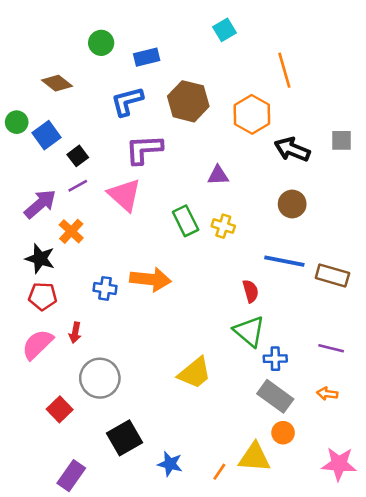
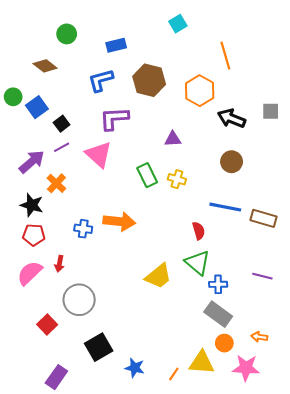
green circle: (101, 43) -> (67, 34), moved
yellow trapezoid: (195, 373) -> (158, 276), moved
orange arrow: (327, 394) -> (259, 337), moved
pink star: (339, 464) -> (246, 368), moved

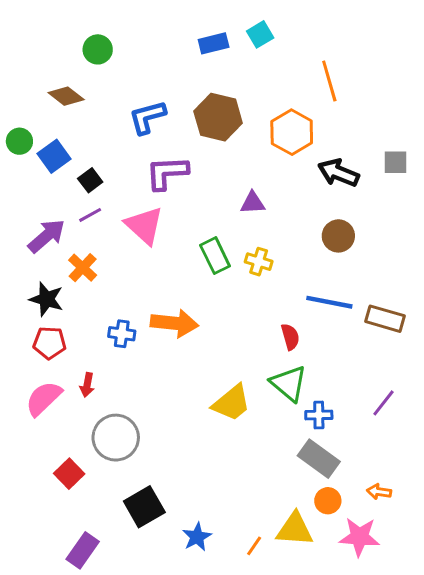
blue rectangle: (116, 45) -> (214, 43), moved
purple line: (262, 276) -> (383, 403), turned -66
blue star: (135, 368) -> (197, 537), turned 30

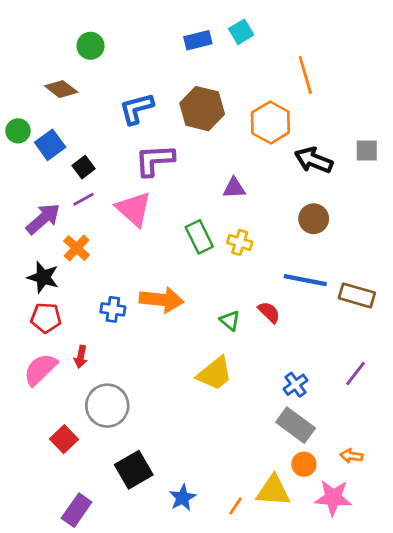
red semicircle: (290, 337) -> (269, 312), turned -30
green triangle: (289, 383) -> (230, 321), moved, size x0.6
blue cross: (319, 415) -> (296, 385), turned -35

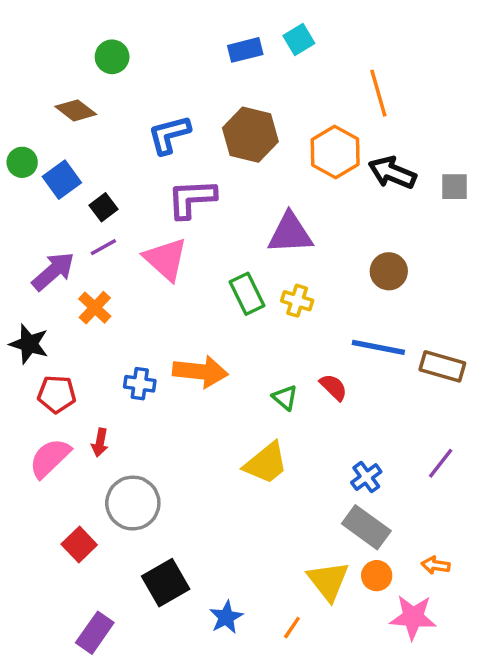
black arrow: (314, 160) -> (392, 173), moved
purple triangle: (234, 188) -> (290, 233), size x1.6
black star: (43, 277) -> (29, 344), moved
yellow triangle: (273, 491) -> (328, 581), moved, turned 48

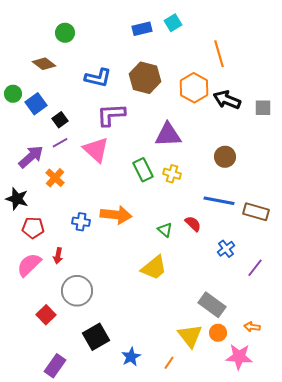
blue L-shape: (169, 135) -> (98, 78), turned -152
blue cross: (366, 477) -> (226, 249), moved

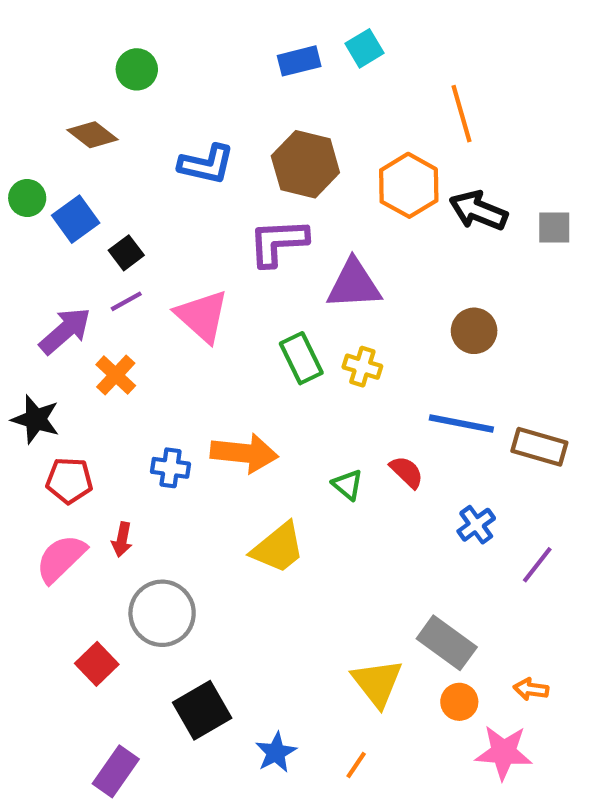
purple L-shape: (111, 115) -> (278, 242), moved
yellow trapezoid: (154, 268) -> (278, 548), moved
yellow triangle: (190, 336) -> (377, 683), moved

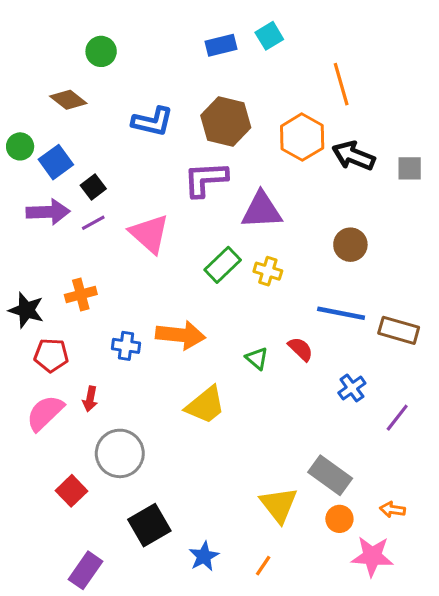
purple arrow: (65, 331) -> (48, 212), moved, turned 39
green rectangle: (301, 358) -> (223, 265), turned 72
orange cross: (116, 375) -> (81, 294), moved, turned 32

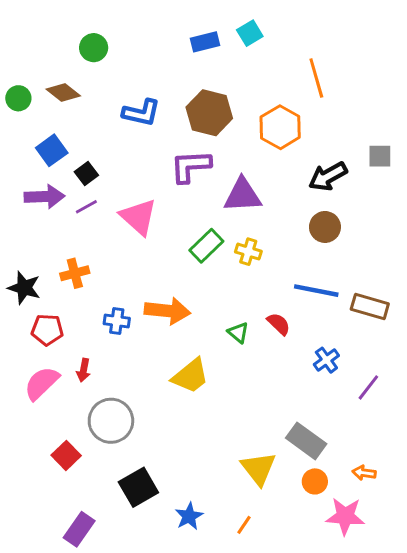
green circle: (20, 146) -> (18, 98), moved
black arrow: (354, 156) -> (328, 176), moved, turned -51

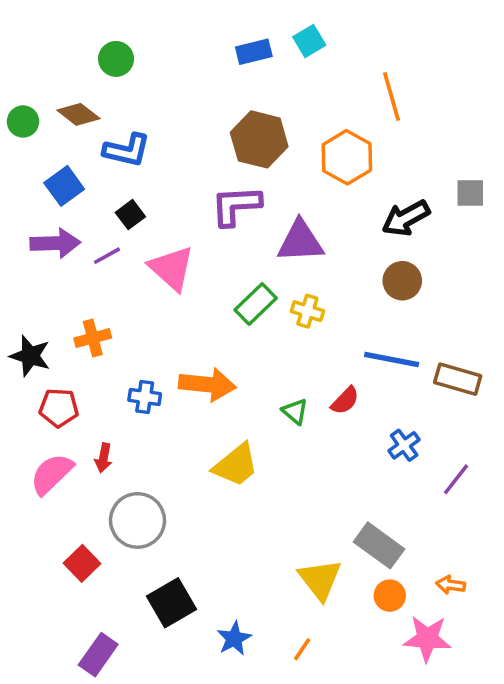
blue L-shape: (141, 113) -> (127, 150), moved
black square: (86, 173) -> (130, 215), moved
red semicircle: (279, 324) -> (345, 401), turned 90

